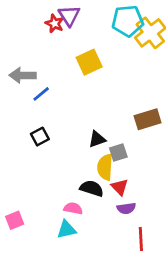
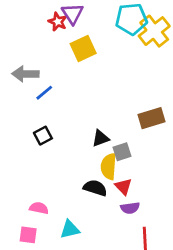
yellow square: (89, 62) -> (83, 48), moved
pink semicircle: (73, 208) -> (39, 208), moved
pink square: (15, 220) -> (28, 235), moved, turned 30

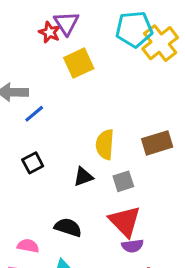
black triangle: (101, 138) -> (83, 177), moved
yellow semicircle: (109, 166) -> (105, 144), moved
red triangle: (123, 187) -> (125, 221), size x1.6
black semicircle: (95, 188) -> (68, 227), moved

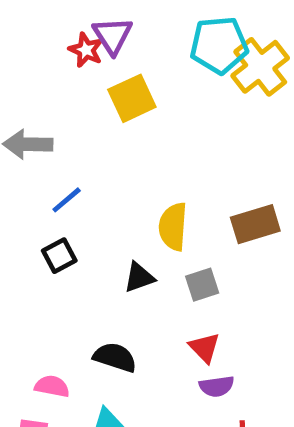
blue line: (34, 114) -> (67, 200), moved
red triangle: (125, 221) -> (205, 348), size x0.6

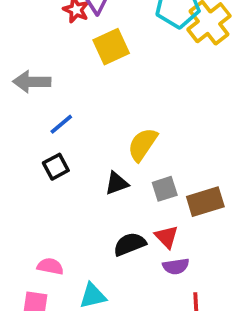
brown rectangle: (255, 224) -> (205, 202), moved
yellow semicircle: (173, 227) -> (143, 144), turned 30
black semicircle: (115, 357) -> (130, 244), moved, turned -40

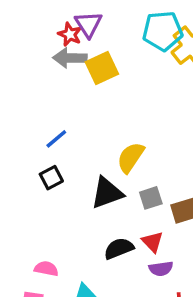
gray arrow: (32, 82) -> (70, 58), moved
black triangle: (117, 183) -> (107, 193), size x1.5

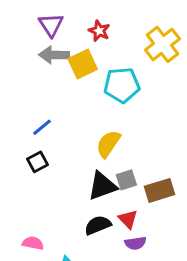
purple triangle: (88, 24) -> (51, 25), moved
cyan pentagon: (163, 31) -> (122, 85), moved
red star: (70, 34) -> (99, 31), moved
black triangle: (107, 193) -> (102, 186), moved

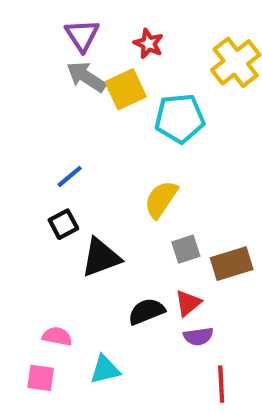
gray arrow: (54, 55) -> (86, 77), turned 32
black triangle: (102, 186) -> (101, 257), moved
red triangle: (128, 219) -> (188, 303), turned 35

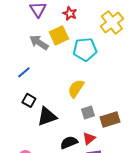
gray arrow: (86, 77) -> (39, 42), moved
blue line: (70, 176) -> (24, 72), moved
black square: (63, 224) -> (29, 100), turned -32

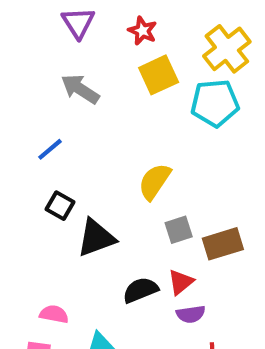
yellow square: (59, 35) -> (159, 75), moved
cyan pentagon: (85, 49) -> (215, 103), moved

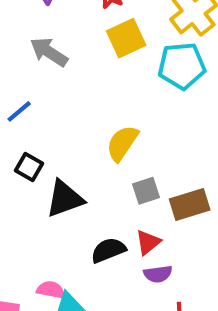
pink semicircle: (54, 314) -> (51, 290), moved

